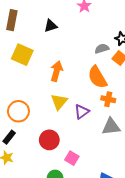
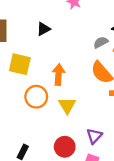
orange circle: (18, 111) -> (36, 97), moved
purple triangle: (82, 112) -> (94, 136), moved

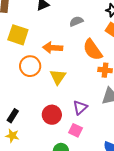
gray semicircle: (101, 42) -> (76, 21), moved
orange arrow: (59, 75) -> (53, 48), turned -96

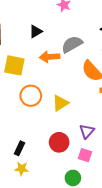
gray semicircle: (76, 21) -> (72, 44), size x1.5
orange arrow: (53, 48) -> (50, 57), moved
yellow triangle: (58, 77) -> (60, 103), turned 30

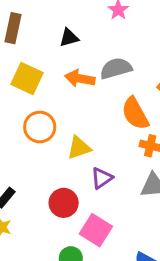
purple triangle: (87, 131) -> (102, 178), moved
pink square: (85, 155) -> (96, 230), size x1.5

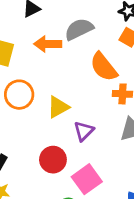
pink square: (96, 230) -> (87, 179), turned 32

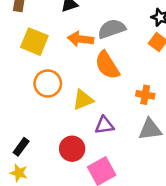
orange semicircle: (104, 67) -> (107, 65), moved
purple triangle: (84, 131) -> (104, 125), turned 30

